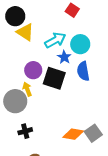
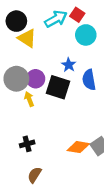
cyan arrow: (55, 40) -> (56, 19), moved
cyan circle: (80, 44) -> (86, 35), moved
gray circle: (15, 101) -> (16, 79), moved

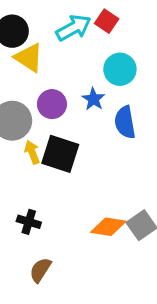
cyan circle: (86, 35) -> (120, 69), moved
purple circle: (36, 79) -> (52, 104), moved
black square: (58, 87) -> (60, 154), moved
black cross: (27, 144) -> (29, 222), turned 32

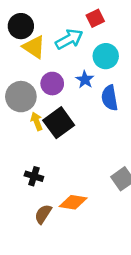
red square: (107, 21) -> (95, 18), turned 30
cyan arrow: (74, 28) -> (69, 39), moved
black square: (60, 154) -> (59, 123), turned 36
orange diamond: (108, 227) -> (73, 202), moved

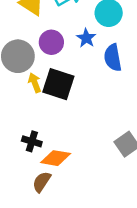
black square: (59, 123) -> (58, 84), turned -36
orange diamond: (73, 202) -> (56, 158), moved

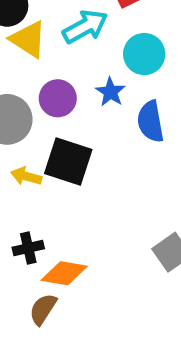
yellow arrow: (35, 83) -> (26, 176), moved, turned -54
black cross: (32, 141) -> (28, 248), turned -30

